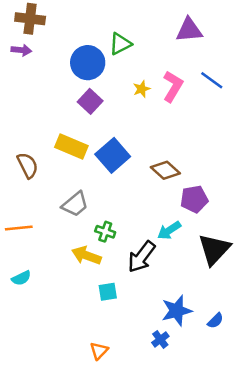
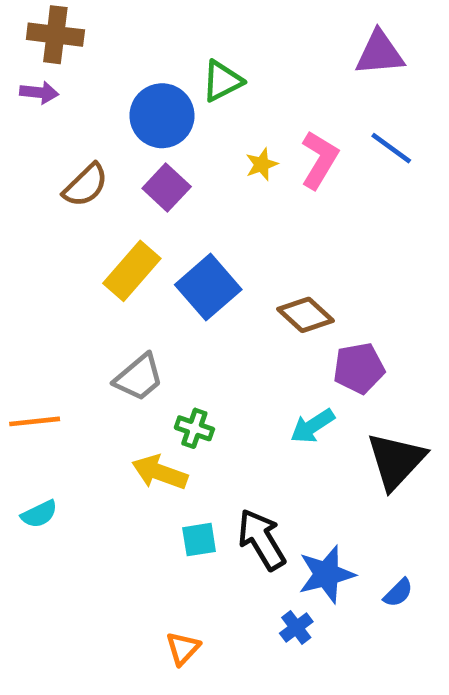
purple triangle: (189, 30) -> (380, 53), moved
yellow rectangle: (71, 147) -> (132, 271), turned -72
brown semicircle: (28, 165) -> (86, 185), moved, turned 72
black arrow: (142, 257) -> (262, 540), moved, turned 112

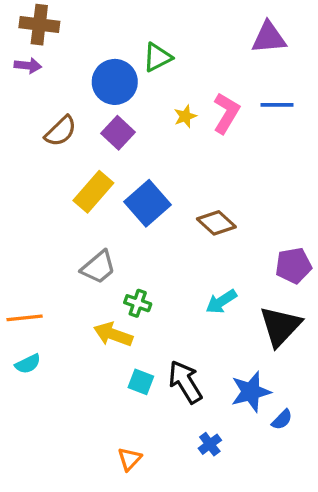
blue line: (391, 148) -> (277, 105), turned -36
purple pentagon: (359, 368) -> (293, 266), moved
orange line: (35, 421) -> (25, 318), moved
cyan square: (199, 540) -> (141, 382), turned 30
blue star: (326, 574) -> (251, 392), moved

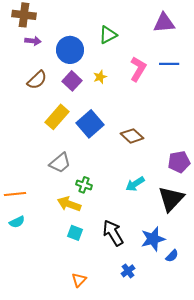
green triangle: (157, 57) -> (108, 35), moved
purple arrow: (28, 66) -> (33, 41), moved
yellow star: (185, 116) -> (100, 77), moved
cyan square: (141, 382) -> (75, 233), moved

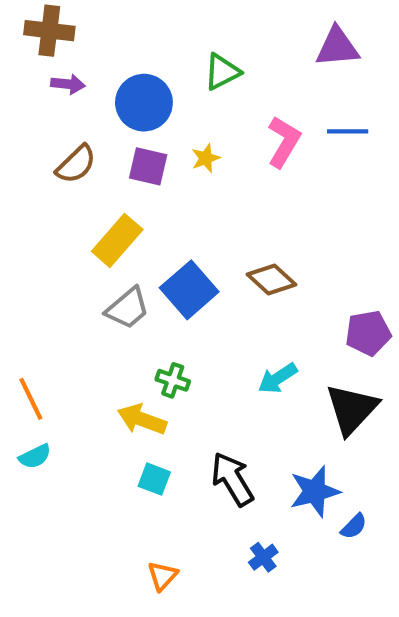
purple square: (72, 81) -> (148, 166), turned -30
blue square: (90, 124) -> (189, 290), moved
gray trapezoid: (60, 163) -> (128, 308), moved
orange line: (15, 194) -> (31, 399), turned 70

